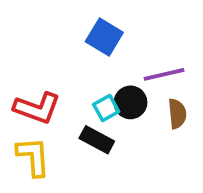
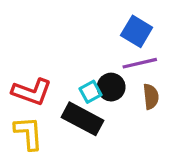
blue square: (104, 37) -> (137, 31), moved
black rectangle: (97, 140) -> (83, 119), size x1.4

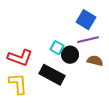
cyan square: (90, 92) -> (57, 48), moved, turned -32
brown semicircle: (151, 97) -> (95, 61), turned -70

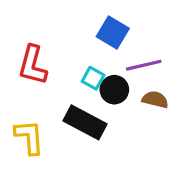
blue square: (86, 20) -> (113, 32), moved
red L-shape: (20, 58) -> (33, 65), moved, turned 85

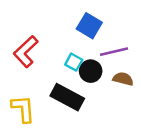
red L-shape: (33, 65) -> (26, 52), turned 32

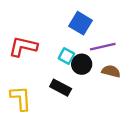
red L-shape: (26, 52) -> (23, 47), turned 56
black rectangle: (67, 97) -> (61, 88), size x0.7

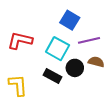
cyan square: (66, 56) -> (58, 49), size x1.6
black circle: (82, 64) -> (75, 68), moved

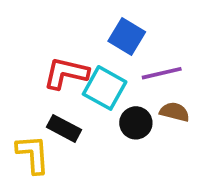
red L-shape: (20, 40) -> (66, 73), moved
black rectangle: (52, 76) -> (64, 128), moved

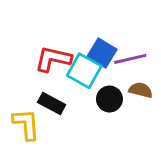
blue square: (127, 36) -> (102, 53), moved

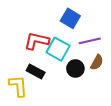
blue square: (102, 53) -> (70, 18), moved
brown semicircle: (141, 90) -> (97, 62), turned 105

